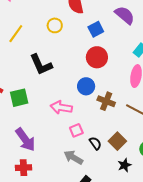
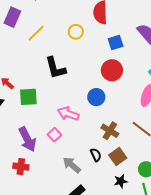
brown cross: (106, 101) -> (110, 131), moved
pink square: (76, 130) -> (54, 135), moved, turned -32

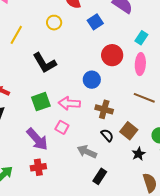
red circle: (112, 70) -> (112, 55), moved
green square: (28, 97) -> (41, 102), moved
brown cross: (110, 131) -> (104, 109), moved

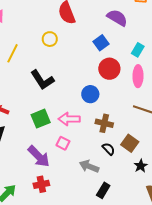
blue square: (95, 22) -> (101, 43), moved

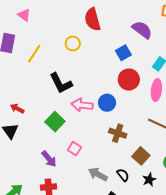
green square: (41, 119) -> (55, 122), turned -30
pink arrow: (69, 119) -> (82, 105), moved
black semicircle: (108, 149) -> (123, 175), moved
purple arrow: (39, 156) -> (49, 159), size x0.7

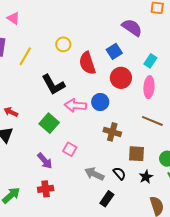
red semicircle: (92, 19) -> (87, 63), moved
brown square: (141, 156) -> (137, 154), turned -36

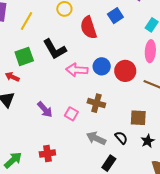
red circle: (121, 78) -> (125, 71), moved
green square: (49, 123) -> (24, 56), moved, turned 30
brown cross: (112, 132) -> (96, 103), moved
purple arrow: (45, 161) -> (45, 110), moved

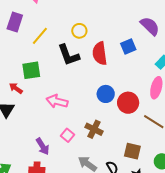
black L-shape: (55, 49) -> (69, 55), moved
pink arrow: (77, 70) -> (57, 101), moved
purple arrow: (45, 110) -> (43, 146), moved

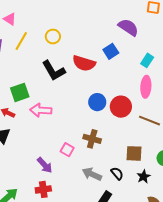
yellow circle: (79, 31) -> (53, 37), moved
yellow line: (40, 36) -> (21, 41), moved
red semicircle: (100, 53) -> (84, 63), turned -55
pink arrow: (57, 101) -> (41, 110), moved

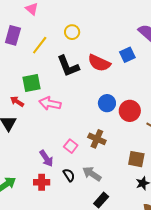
yellow line: (21, 41) -> (40, 45), moved
black semicircle: (117, 173) -> (69, 175), moved

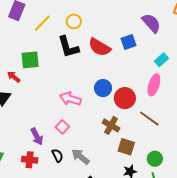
yellow circle: (72, 32) -> (74, 21), moved
pink arrow: (50, 103) -> (70, 99), moved
brown cross: (97, 139) -> (111, 125), moved

